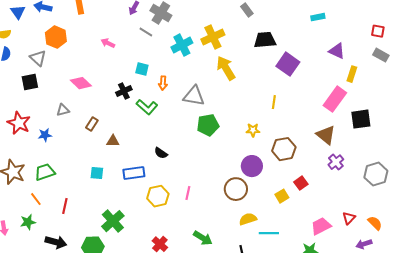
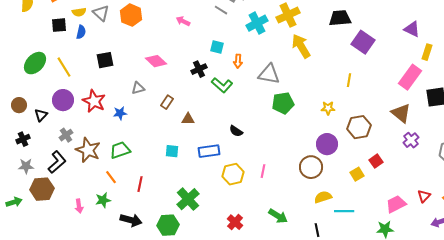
gray triangle: (38, 58) -> (101, 13), moved

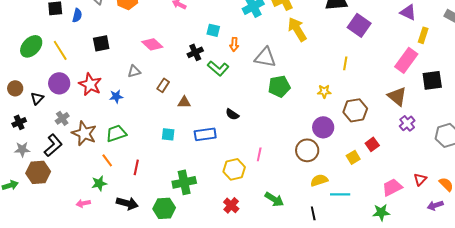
yellow hexagon: (233, 174) -> (234, 169), moved
green cross: (188, 199) -> (184, 182), turned 30
pink arrow: (79, 206) -> (83, 203), moved, turned 88

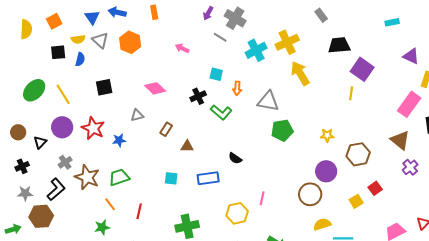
yellow line: (345, 63) -> (351, 93), moved

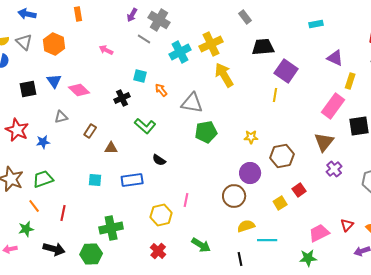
blue arrow: (117, 12) -> (27, 14), moved
blue triangle: (92, 17) -> (54, 81), moved
orange arrow: (237, 88) -> (161, 90), turned 136
green L-shape: (221, 112) -> (145, 126), moved
brown triangle: (400, 140) -> (324, 142), turned 30

